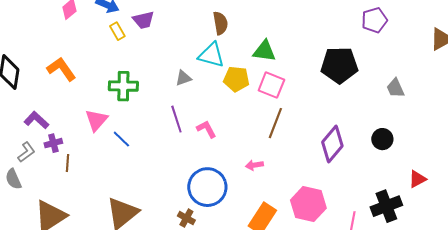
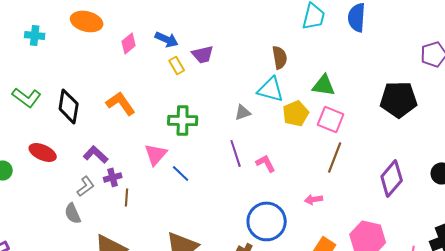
yellow pentagon: (236, 79) -> (296, 113), turned -30

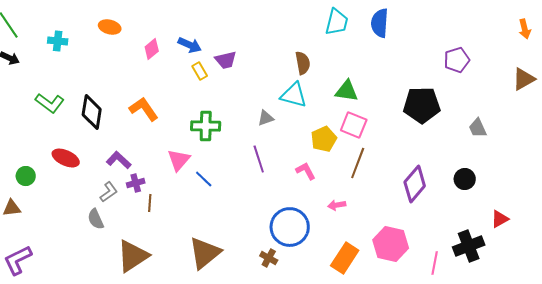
orange ellipse: (87, 21) -> (110, 27), size x0.7
yellow pentagon: (296, 113) -> (324, 139), moved
pink L-shape: (266, 163) -> (306, 171), moved

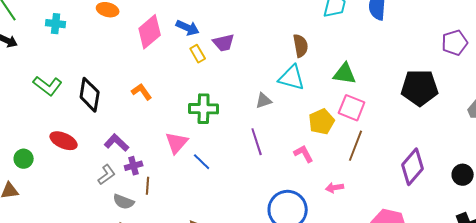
pink diamond: (152, 49) -> (150, 32), size x1.6
orange L-shape: (144, 109) -> (142, 92), size x0.7
black circle: (465, 179) -> (463, 175), moved
gray semicircle: (96, 219) -> (124, 202), moved, turned -45

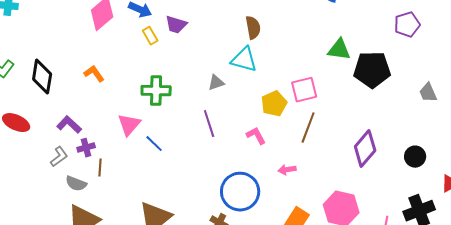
purple trapezoid: (224, 43) -> (176, 25), turned 30
green triangle: (345, 74) -> (339, 50), moved
pink square: (352, 108) -> (304, 90), turned -36

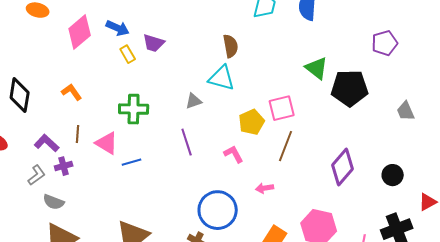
green triangle: (339, 50) -> (317, 68), turned 30
pink triangle: (129, 125) -> (107, 143), turned -40
blue line: (154, 144) -> (132, 162), turned -60
brown line: (100, 168) -> (78, 134), moved

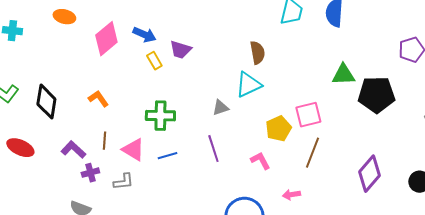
green triangle: (317, 68) -> (343, 75), turned -40
cyan triangle: (222, 78) -> (248, 85), turned -40
blue line: (132, 162) -> (167, 156), moved
gray L-shape: (37, 175) -> (123, 182), moved, turned 30

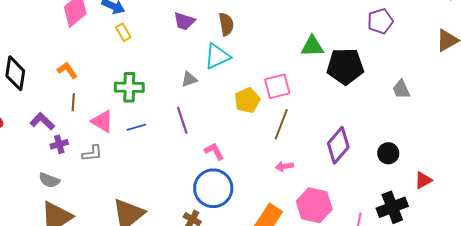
purple trapezoid: (180, 50) -> (184, 21), moved
brown line: (104, 141) -> (73, 102), moved
pink L-shape: (260, 161) -> (214, 151), moved
pink arrow: (291, 195) -> (284, 166), moved

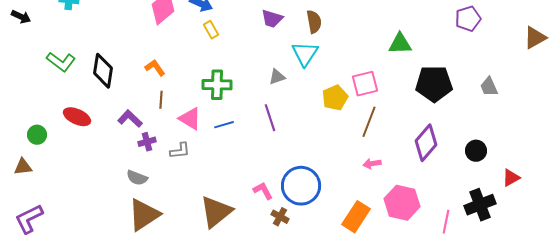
cyan triangle: (217, 56) -> (305, 54), turned -32
black pentagon: (345, 66) -> (434, 84), moved
pink L-shape: (214, 151) -> (263, 191), moved

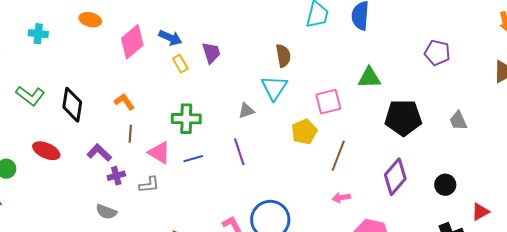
purple trapezoid: (272, 19) -> (211, 53), moved, turned -125
purple pentagon: (468, 19) -> (437, 53), turned 30
pink square: (365, 84) -> (328, 102), moved

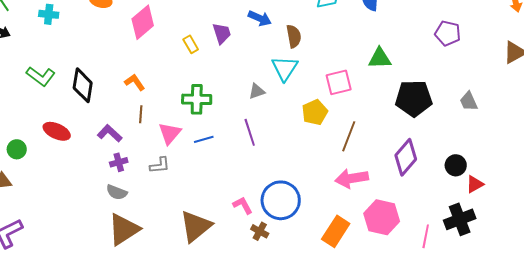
blue arrow: (170, 38) -> (260, 18), moved
pink triangle: (159, 153) -> (170, 133), turned 40
purple cross: (116, 176) -> (119, 162), moved
pink arrow: (341, 198) -> (352, 178), size x1.8
red triangle: (480, 212) -> (475, 184), moved

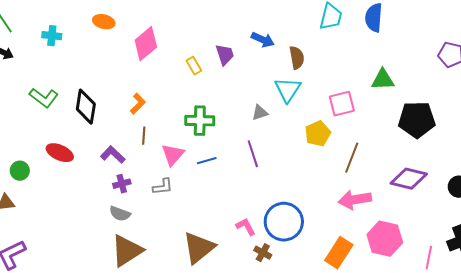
orange L-shape: (135, 82) -> (138, 104), turned 80
purple diamond: (406, 157) -> (409, 179), turned 63

